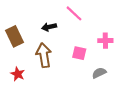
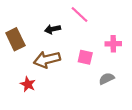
brown arrow: (44, 55) -> (47, 59), turned -95
red star: (18, 74) -> (28, 84), moved

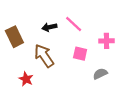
pink line: (80, 15) -> (74, 24), moved
brown arrow: (47, 59) -> (44, 56), turned 70

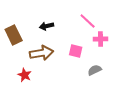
pink line: (74, 24) -> (88, 21), moved
brown arrow: (44, 56) -> (42, 53), turned 115

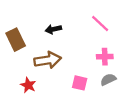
pink cross: (101, 39) -> (105, 57), moved
pink square: (76, 51) -> (80, 83), moved

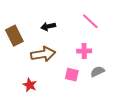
pink cross: (105, 57) -> (84, 51), moved
red star: (28, 85) -> (30, 85), moved

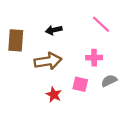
brown rectangle: (14, 36) -> (16, 40), turned 30
red star: (30, 85) -> (54, 95), moved

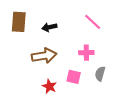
brown rectangle: (16, 40) -> (19, 22), moved
gray semicircle: (109, 81) -> (100, 74), turned -48

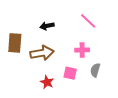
brown rectangle: (19, 22) -> (15, 43), moved

